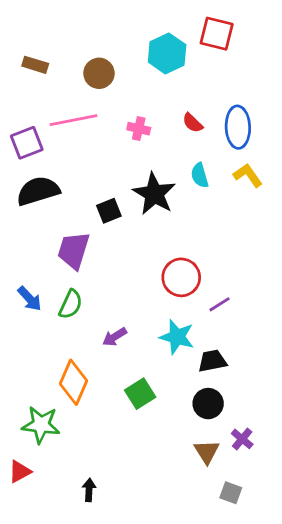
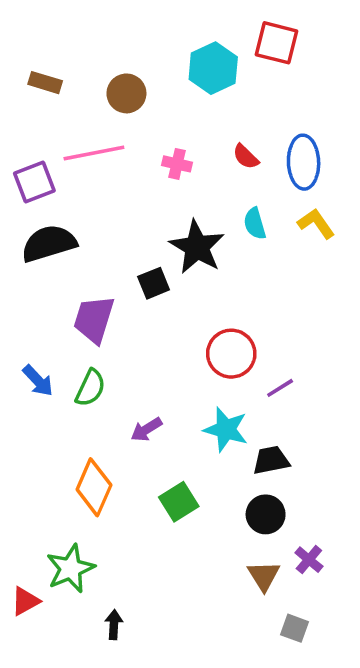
black square: (109, 211) -> (154, 283), moved
green star: (41, 425) -> (70, 569), moved, turned -30

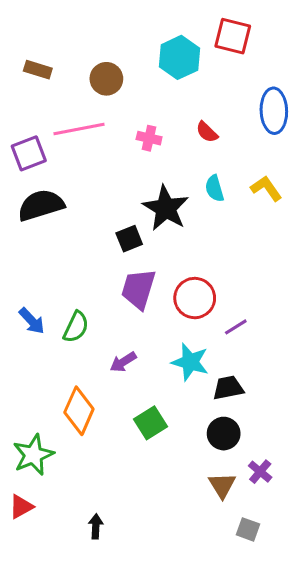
blue ellipse: (304, 162) -> (274, 111), moved
purple trapezoid: (94, 319) -> (138, 289), moved
green star: (70, 569) -> (33, 455), moved

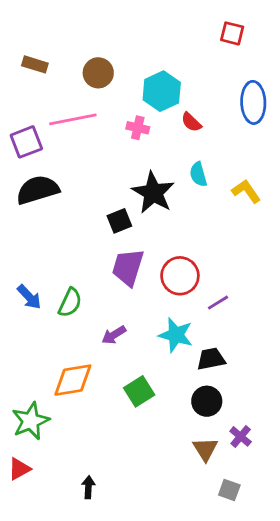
red square: (233, 36) -> (232, 33), moved, size x0.7
cyan hexagon: (179, 57) -> (162, 91), moved
yellow L-shape: (266, 188) -> (246, 191), moved
orange diamond: (79, 411) -> (73, 380), turned 57

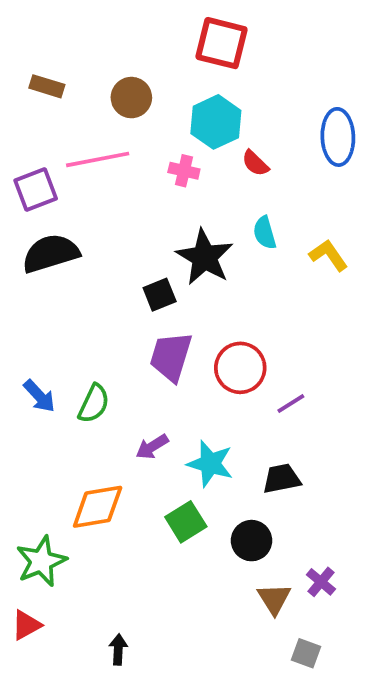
red square: (232, 33) -> (221, 43), moved, size x1.6
cyan star: (176, 335) -> (210, 464), moved
black circle: (207, 401) -> (252, 541), moved

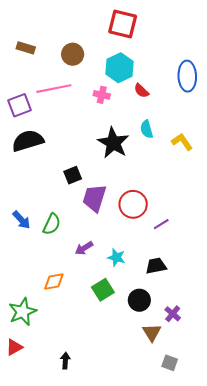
black square: (160, 295) -> (73, 175), moved
cyan star: (210, 464) -> (116, 257), size x0.7
orange diamond: (98, 507) -> (54, 281), size x0.7
purple cross: (321, 582) -> (173, 314), moved

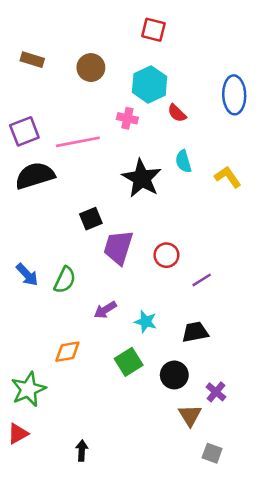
red square: (123, 24) -> (153, 30), size x0.7
pink line: (54, 89) -> (78, 142), moved
red circle: (133, 204) -> (166, 255), size x0.7

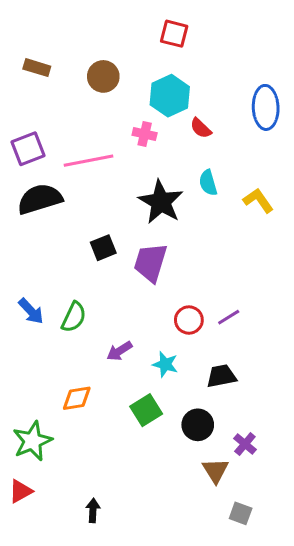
purple trapezoid: (118, 247) -> (150, 262), moved
red circle: (166, 255) -> (189, 320), moved

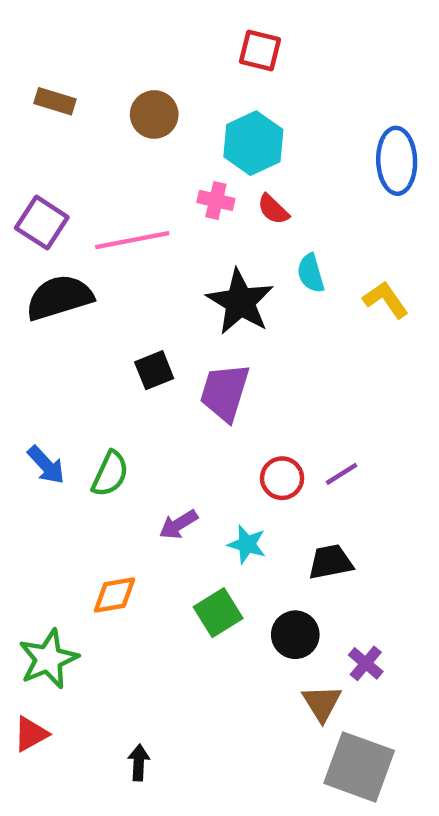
red semicircle: (201, 128) -> (273, 209), moved
purple square: (28, 149) -> (42, 223), turned -36
gray square: (241, 513) -> (359, 767), size x2.0

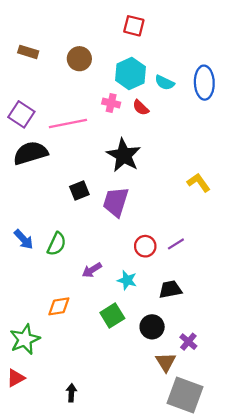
cyan semicircle: (311, 273) -> (165, 83), moved, turned -48
yellow L-shape: (386, 300) -> (199, 183), moved

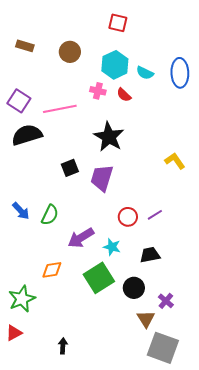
purple arrow: (92, 270) -> (81, 238), size x1.5
green square: (112, 315) -> (99, 278), size x1.4

